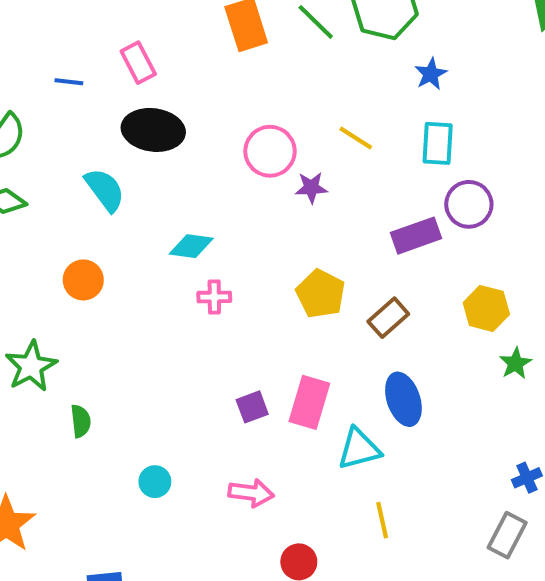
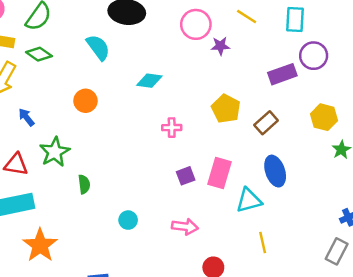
pink cross: (214, 297) -> (172, 128), moved

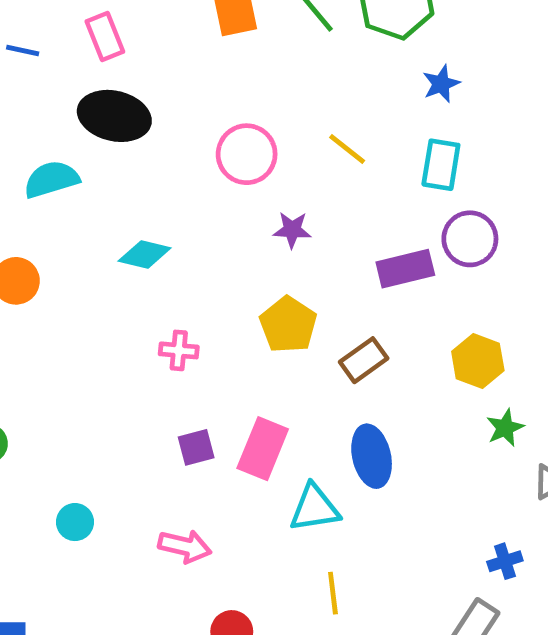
purple star: (220, 46) -> (292, 230), moved
cyan semicircle: (98, 47) -> (51, 179), turned -76

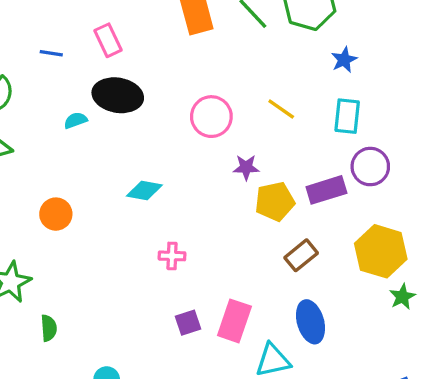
cyan semicircle: (51, 179) -> (76, 120), moved, size x0.6
yellow pentagon: (288, 325) -> (275, 201), moved, turned 30
yellow hexagon: (478, 361) -> (381, 251), size x1.4

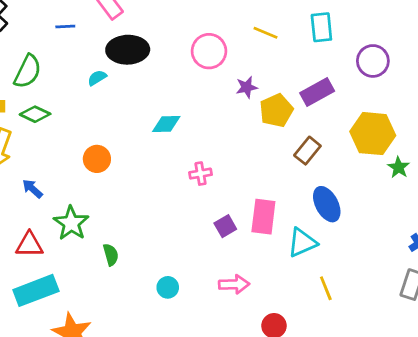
purple circle: (370, 167) -> (373, 61), moved

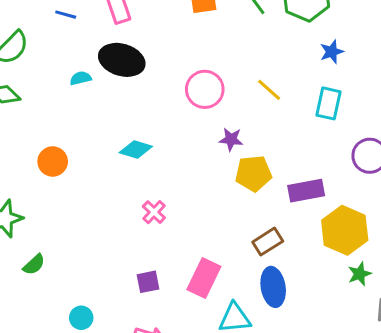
purple rectangle: (317, 92) -> (306, 191), moved
brown rectangle: (307, 151) -> (268, 242), moved
pink cross: (200, 174) -> (154, 212), turned 35
purple square: (225, 226) -> (148, 282), moved
green semicircle: (111, 255) -> (34, 265), turned 45

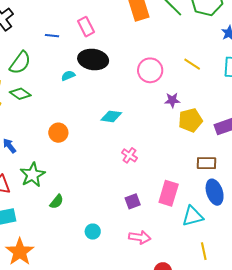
brown rectangle: (268, 242) -> (206, 163), turned 42

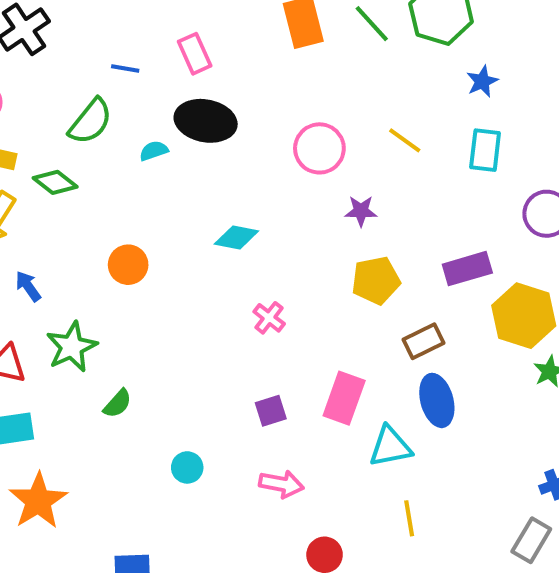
green semicircle: (20, 63) -> (90, 121), moved
yellow pentagon: (190, 120) -> (376, 280), moved
brown rectangle: (206, 163) -> (423, 341), turned -30

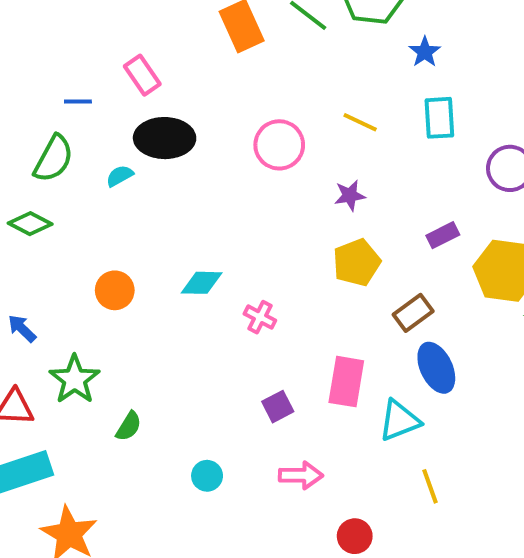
purple star: (361, 211) -> (350, 195), moved
cyan diamond: (236, 237) -> (202, 283), moved
purple rectangle: (467, 269) -> (443, 235), size x0.7

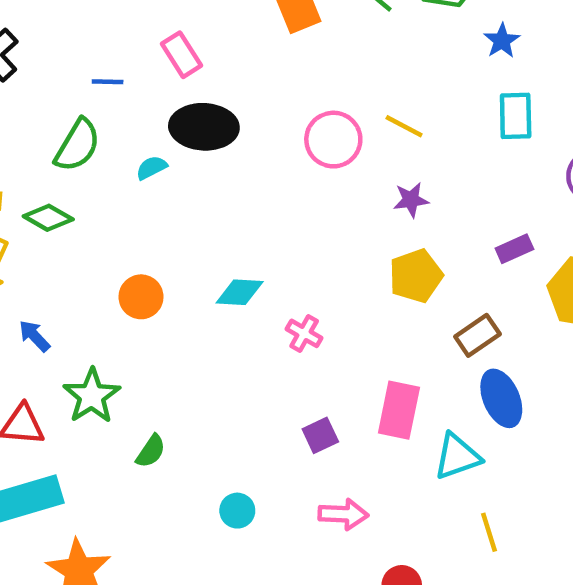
yellow line: (360, 122) -> (404, 126), moved

